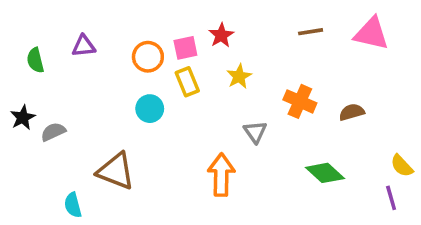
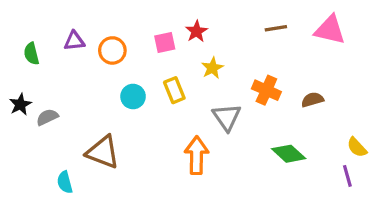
orange circle: (148, 57) -> (112, 50), moved
yellow rectangle: (187, 82) -> (174, 90), moved
gray triangle: (255, 132) -> (227, 117), size x1.4

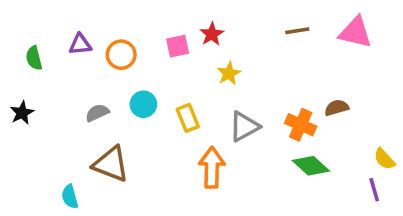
yellow rectangle: (174, 90) -> (188, 118), moved
orange cross: (266, 90) -> (301, 125), moved
gray semicircle: (47, 117) -> (97, 113), moved
gray triangle: (227, 117) -> (244, 126), turned 36

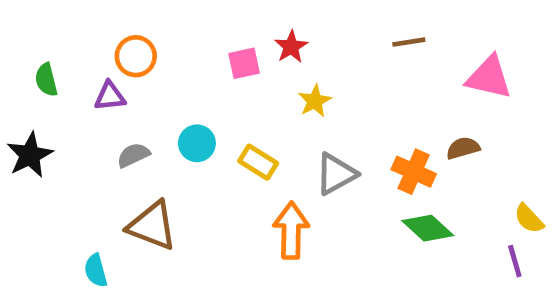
pink triangle: (355, 32) -> (489, 77), moved
purple triangle: (80, 44) -> (110, 96), moved
orange circle: (121, 55) -> (136, 56), moved
black star: (22, 113) -> (30, 155), size x1.4
yellow rectangle: (188, 118) -> (258, 162), turned -36

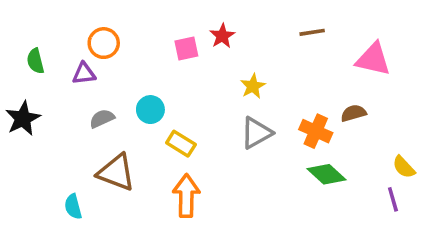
yellow star: (315, 101) -> (253, 86), moved
yellow rectangle: (258, 162) -> (181, 144), moved
orange arrow: (291, 230) -> (186, 196), moved

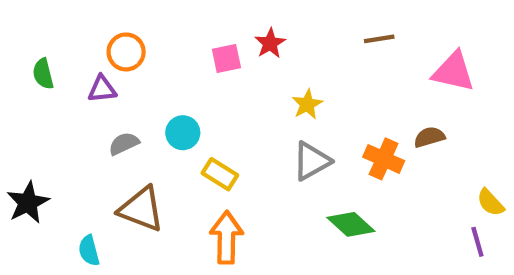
black star: (23, 119) -> (28, 203), moved
green diamond: (326, 174) -> (351, 224), moved

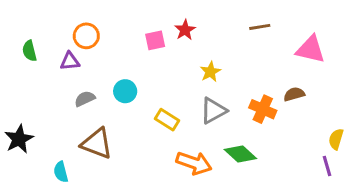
yellow rectangle: (220, 174) -> (167, 120), moved
yellow semicircle: (490, 203) -> (336, 139), turned 60
orange arrow: (226, 237) -> (194, 163), moved, turned 108

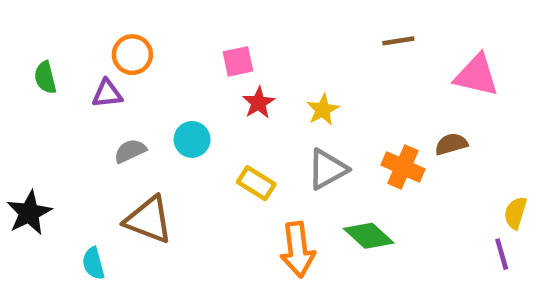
red star: (185, 30) -> (259, 103), moved
orange arrow: (194, 163) -> (298, 250), turned 64

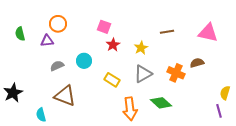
brown line: (398, 41) -> (167, 32), moved
pink square: (238, 61) -> (104, 27), turned 32

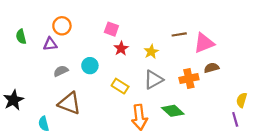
pink triangle: (208, 33) -> (204, 43), moved, turned -35
orange cross: (176, 73) -> (189, 79), turned -36

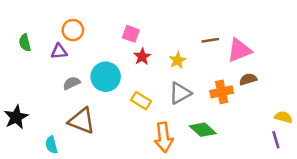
cyan circle: (90, 66) -> (106, 77), size x1.5
yellow semicircle: (242, 100) -> (283, 117), turned 88

